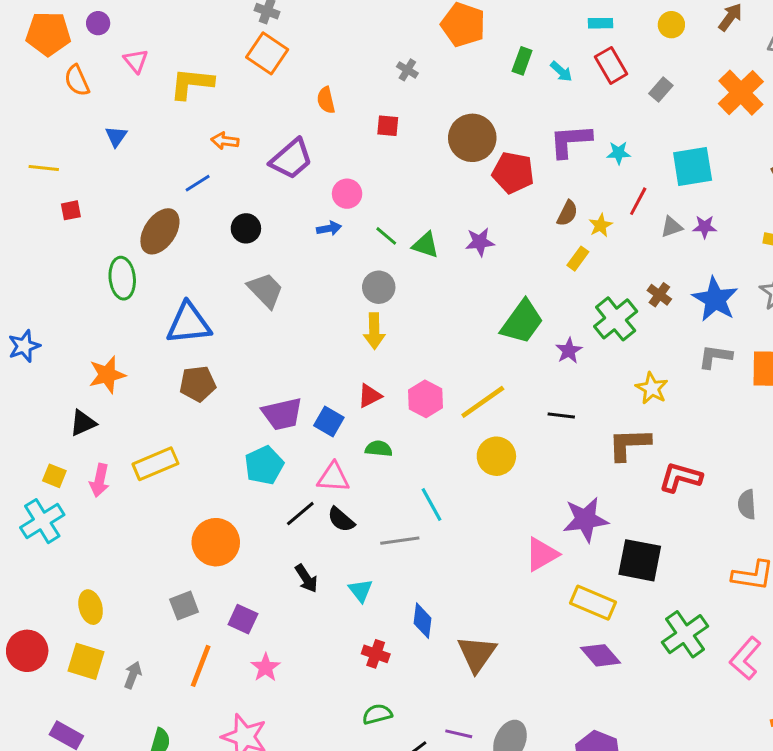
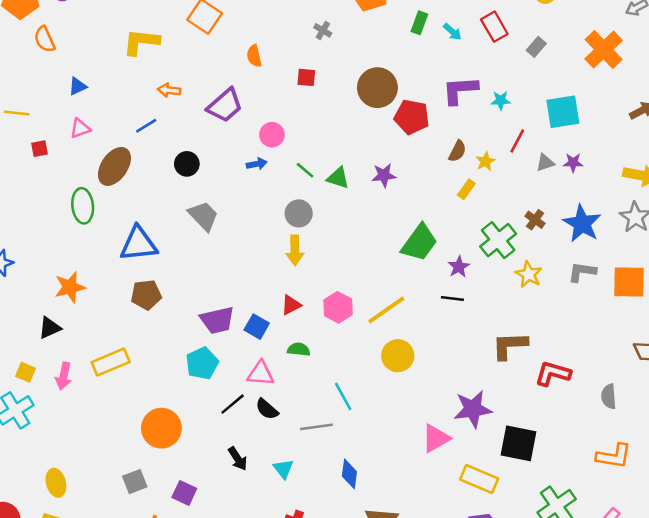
pink triangle: (136, 61) -> (80, 128), moved, turned 50
blue triangle: (116, 136) -> (78, 86), turned 30
yellow star: (652, 388) -> (529, 274), moved
black line: (561, 415) -> (452, 299), moved
blue diamond: (422, 621) -> (349, 474), moved

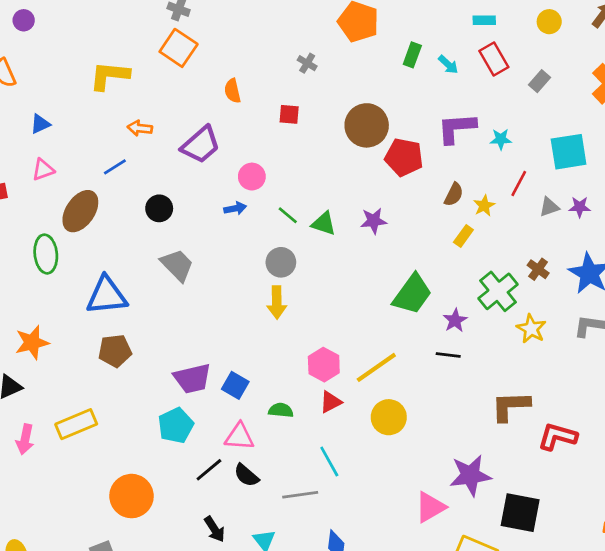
red triangle: (291, 305) -> (331, 402), moved

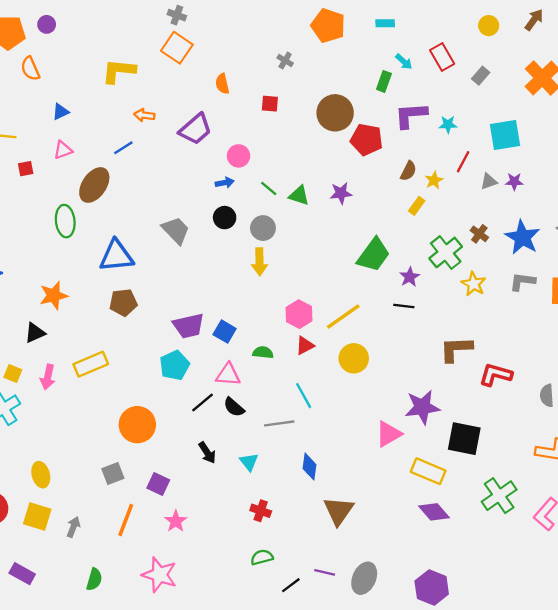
cyan rectangle: (484, 20) -> (385, 23), moved
green rectangle: (412, 55) -> (384, 81), moved
black circle: (159, 208) -> (225, 218), moved

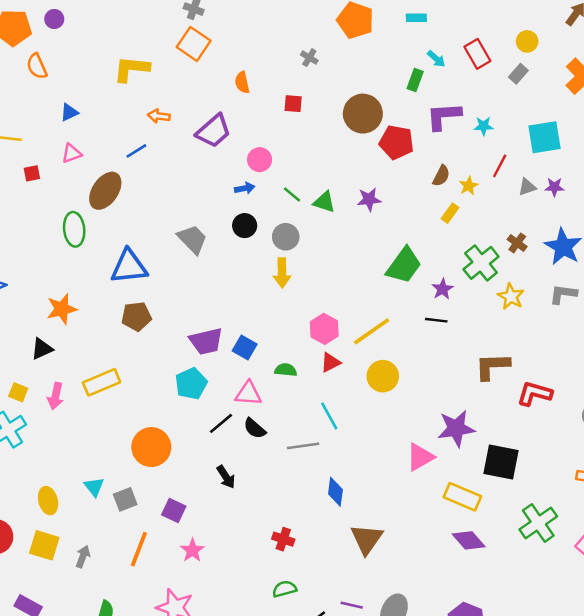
yellow circle: (489, 26) -> (527, 41), moved
cyan triangle: (249, 462) -> (94, 487), moved

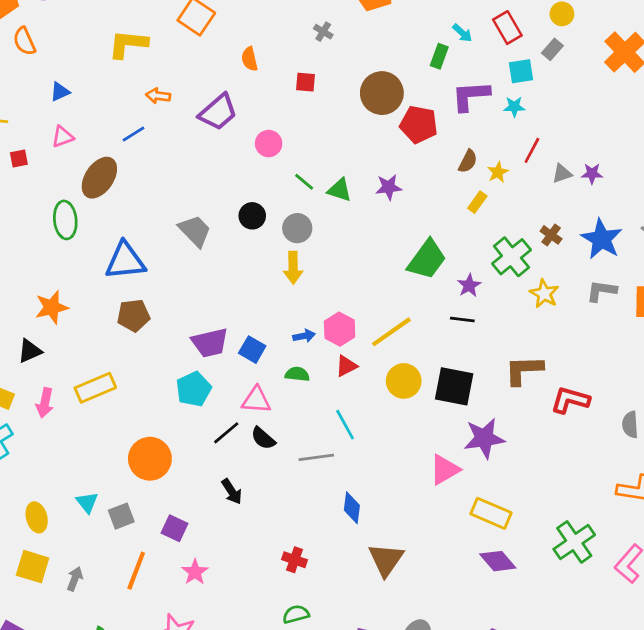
cyan square: (545, 137) -> (521, 71), moved, size x0.7
blue arrow: (245, 188) -> (304, 336), moved
black square: (501, 462) -> (454, 386), moved

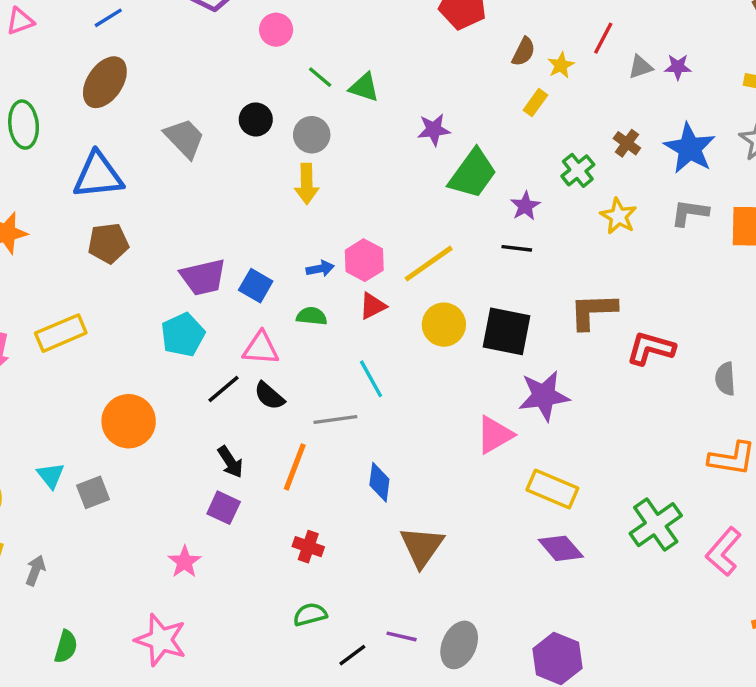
brown ellipse: (99, 178) -> (105, 82), moved
purple star: (389, 187) -> (434, 130), moved
green cross: (511, 257) -> (578, 170), size x0.7
purple square: (174, 528) -> (224, 508), moved
orange line: (136, 571) -> (295, 467), moved

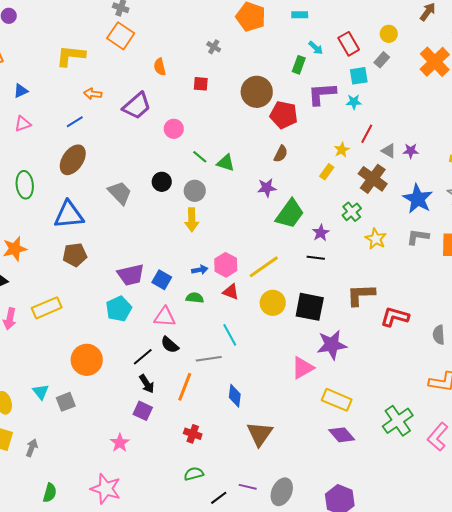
brown semicircle: (524, 52) -> (281, 154), moved
gray triangle: (641, 67) -> (389, 151), turned 49
brown cross: (627, 143) -> (373, 179), moved, size x1.8
red triangle: (373, 306) -> (231, 292), turned 48
black line: (224, 389) -> (143, 357), moved

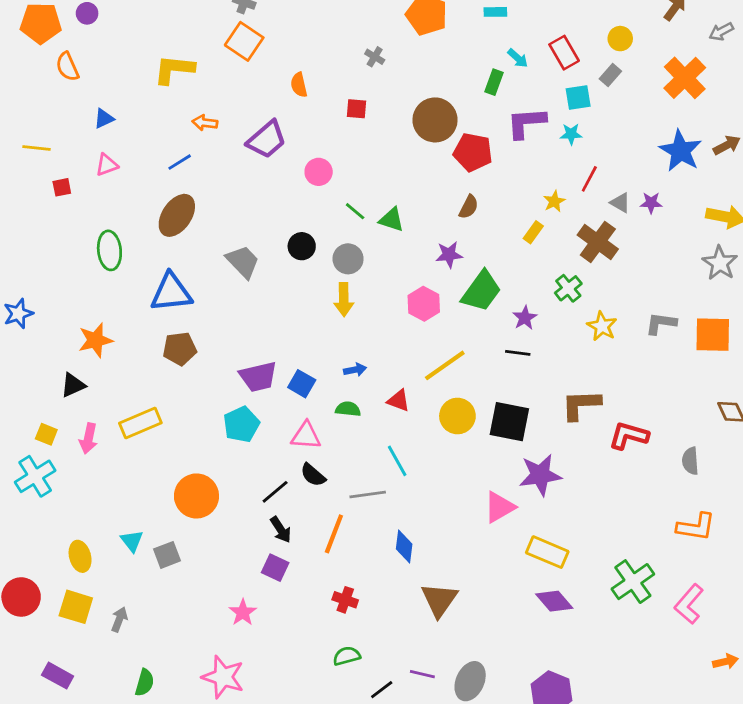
blue star: (418, 199) -> (681, 151), moved
pink hexagon: (226, 265) -> (424, 304), moved

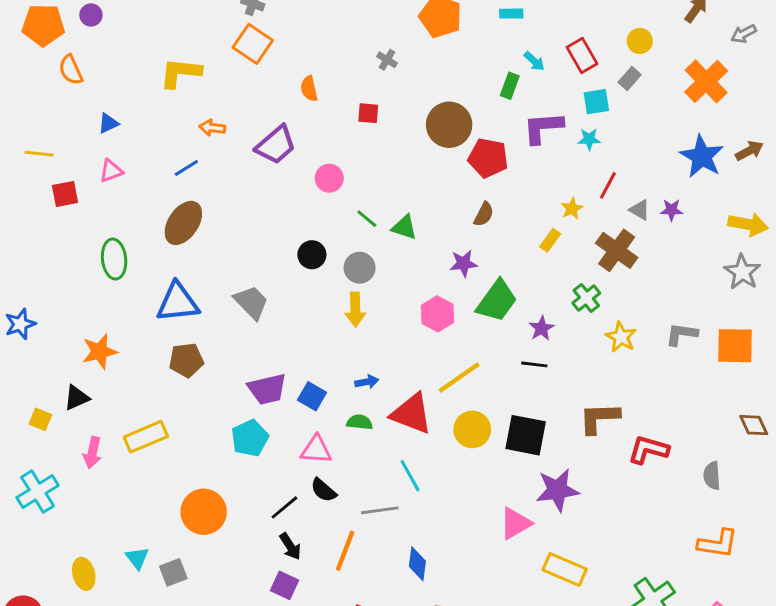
red square: (62, 187) -> (65, 194), size x1.4
gray trapezoid: (243, 262) -> (251, 302), moved
red triangle: (399, 401) -> (412, 414), size x1.8
yellow square: (46, 434) -> (40, 419), moved

